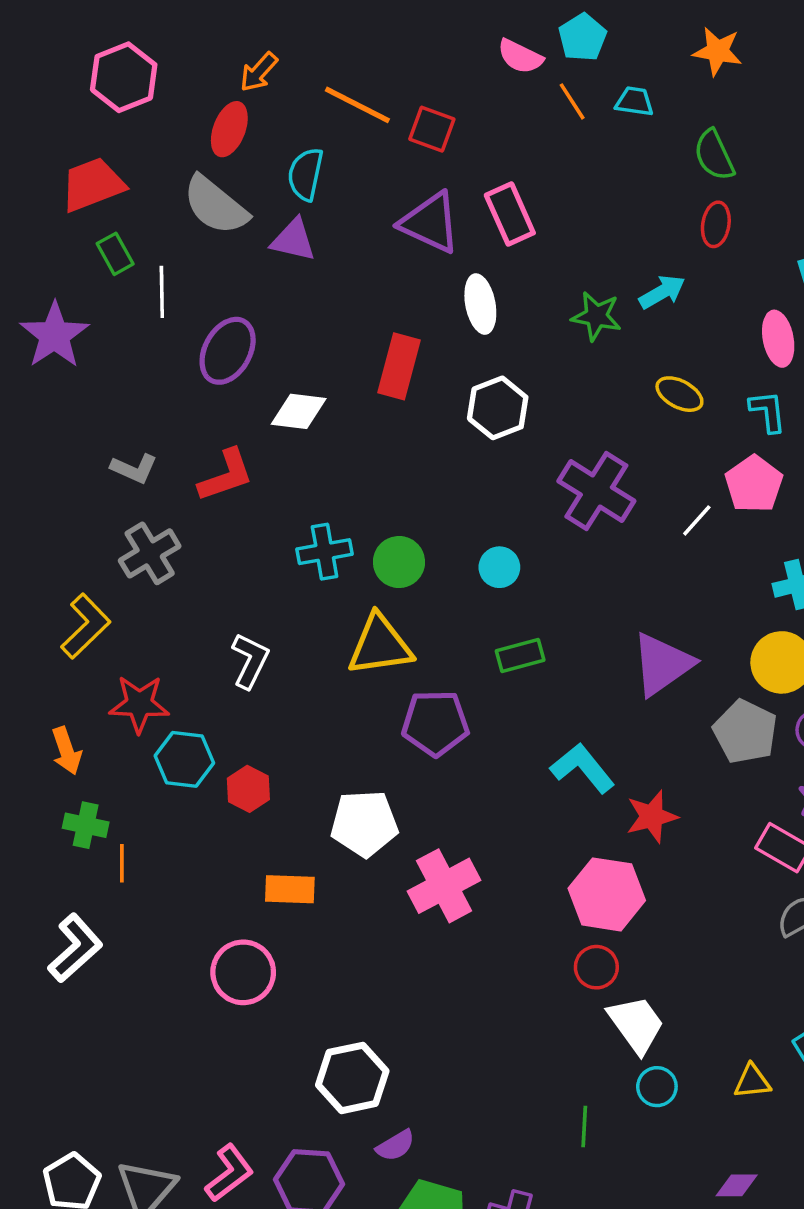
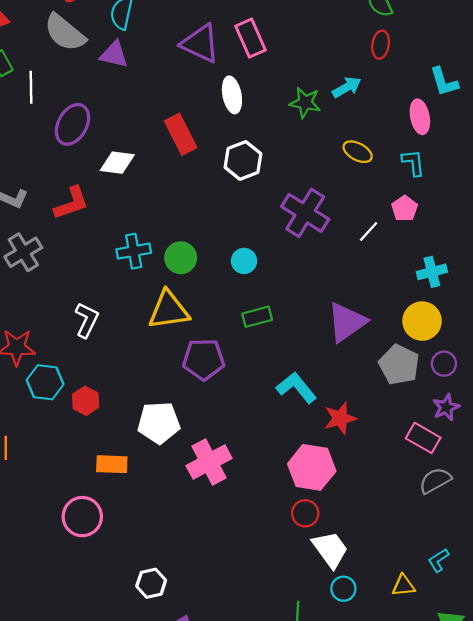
red rectangle: (399, 366) -> (181, 134), turned -42
pink pentagon: (754, 484) -> (405, 209), size x0.7
white hexagon: (352, 1078) -> (151, 583), size x0.7

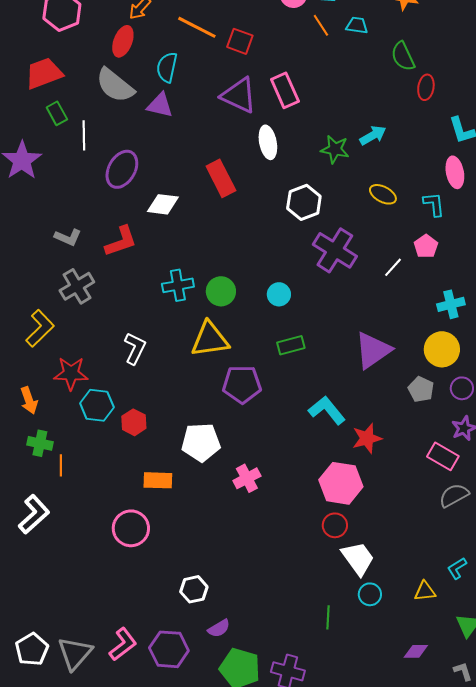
red ellipse: (381, 45) -> (426, 87), moved
pink ellipse: (420, 117) -> (455, 172), moved
white hexagon: (243, 160) -> (304, 202), moved
gray pentagon: (399, 365) -> (421, 389), size x0.7
pink cross: (209, 462) -> (247, 478), size x0.7

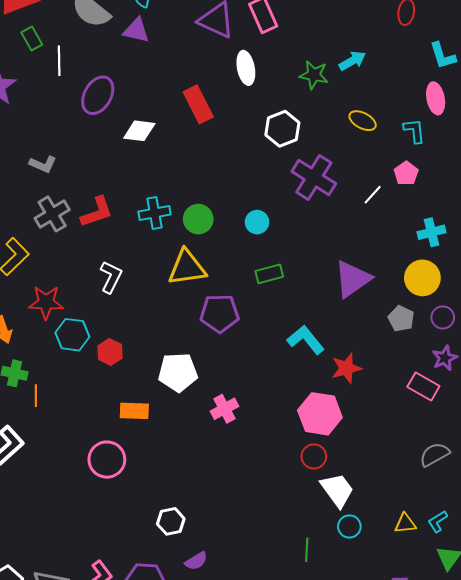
red L-shape: (121, 241) -> (97, 212), moved
gray semicircle: (454, 495) -> (435, 454), moved
cyan L-shape: (457, 568) -> (438, 521), moved

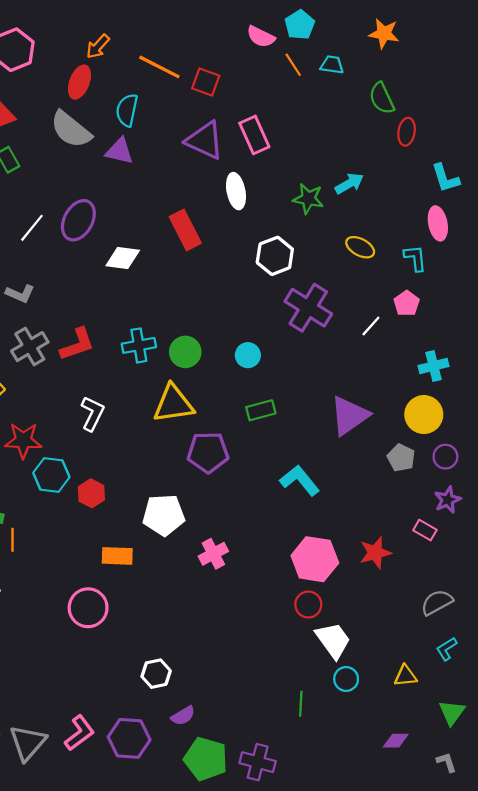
white line: (59, 61) -> (32, 228), moved, turned 40
red star: (346, 368) -> (375, 553), moved
pink rectangle: (423, 386) -> (425, 530), size x0.7
cyan L-shape: (438, 521) -> (446, 649), moved

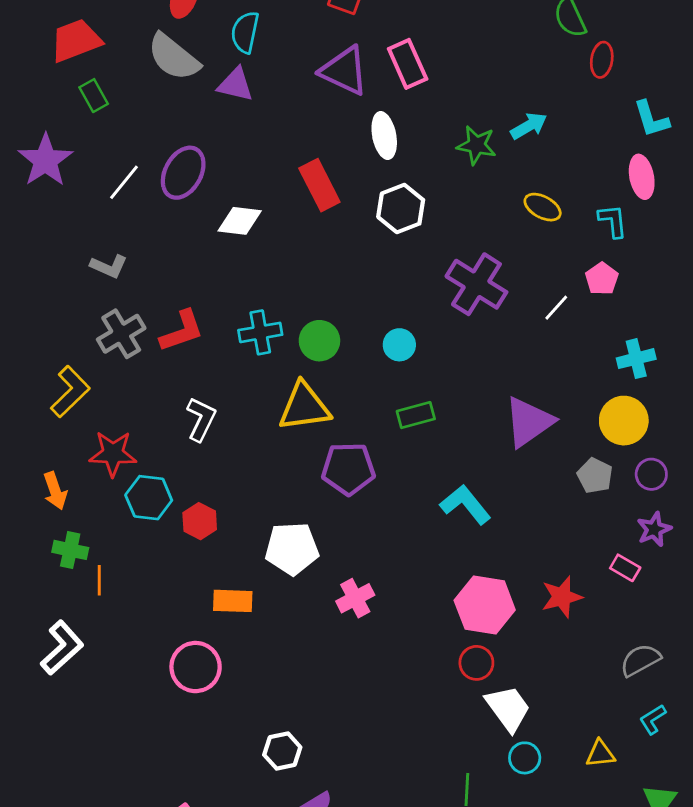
white hexagon: (275, 256) -> (401, 208), moved

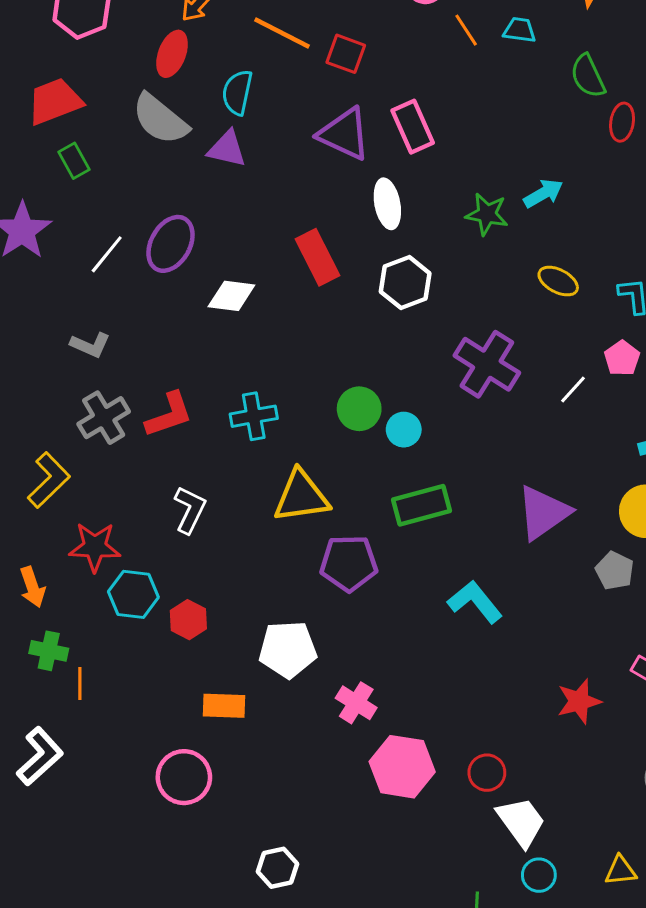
green circle: (319, 341) -> (359, 409), moved
green rectangle: (416, 415) -> (422, 505), size x1.4
pink cross: (355, 598) -> (356, 703), turned -30
pink hexagon: (485, 605) -> (402, 767), moved

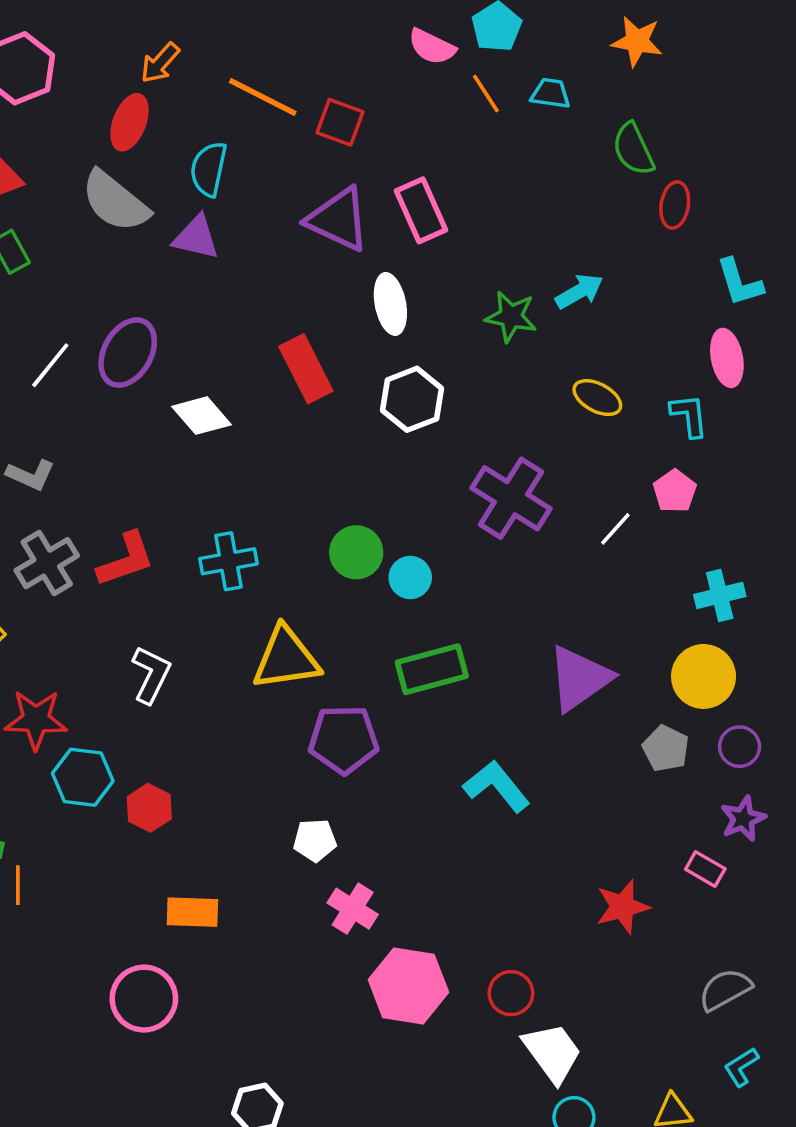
white diamond: (231, 296) -> (201, 416), turned 42
white pentagon: (288, 649) -> (315, 840), moved, size x0.6

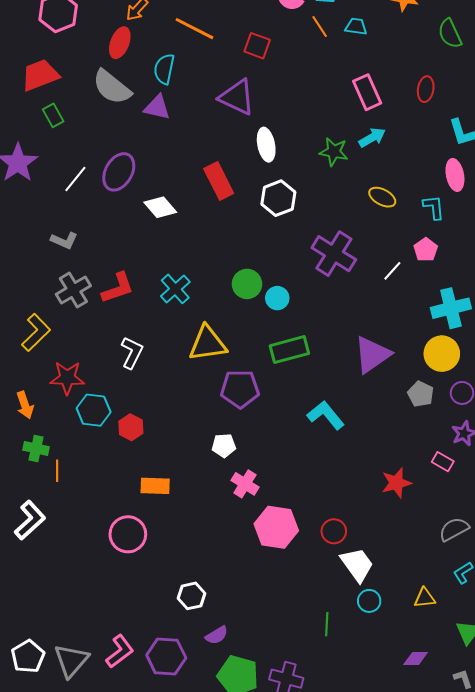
red square: (340, 122) -> (257, 46), moved
green semicircle: (633, 149) -> (450, 34), moved
pink rectangle: (421, 210) -> (367, 92), moved
cyan cross: (228, 561) -> (175, 289), turned -32
cyan cross: (720, 595) -> (451, 308), size x1.4

